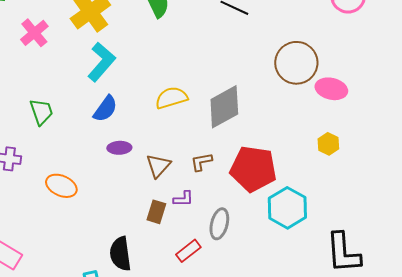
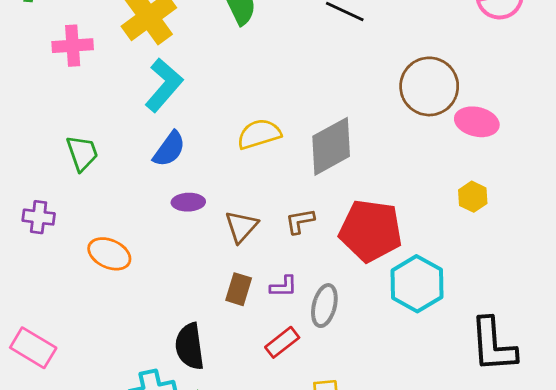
pink cross: (34, 33) -> (73, 46), turned 36
purple L-shape: (183, 199) -> (284, 286), moved

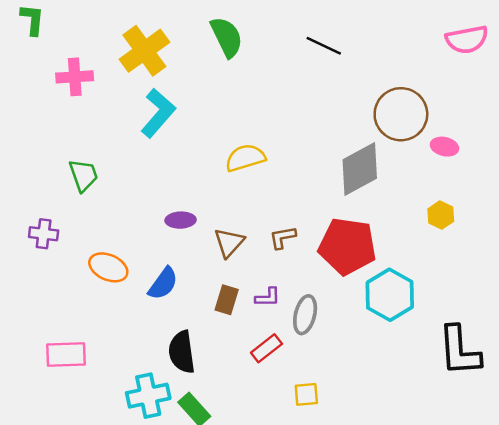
pink ellipse: (477, 122) -> (444, 147), size x0.7
gray diamond: (331, 146) -> (360, 169), moved
blue semicircle: (169, 149) -> (163, 284), moved
pink rectangle: (33, 348) -> (66, 355), moved, turned -33

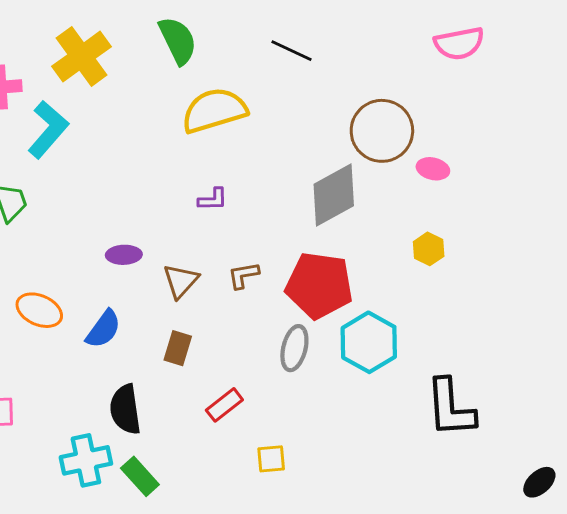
cyan L-shape: (158, 113) -> (48, 129), moved
yellow semicircle: (245, 158) -> (214, 110), moved, size x1.4
purple L-shape: (268, 297) -> (213, 199), moved
gray ellipse: (305, 315) -> (294, 348), moved

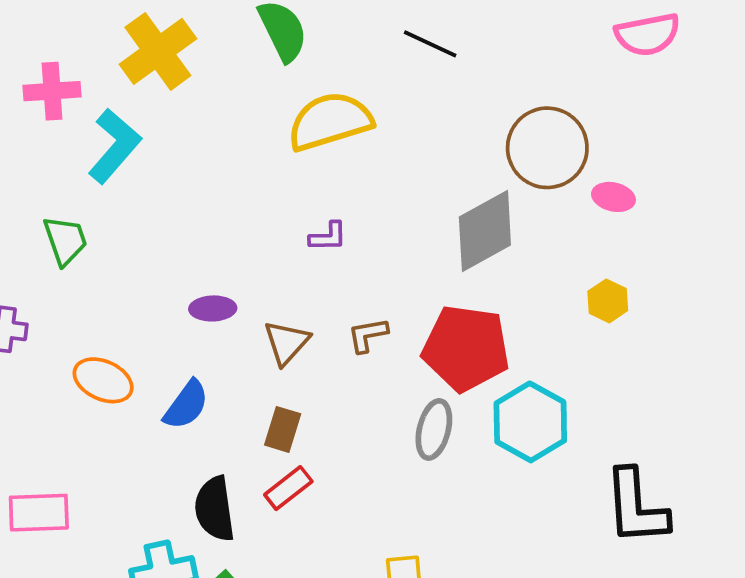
red rectangle: (224, 405) -> (288, 488), moved

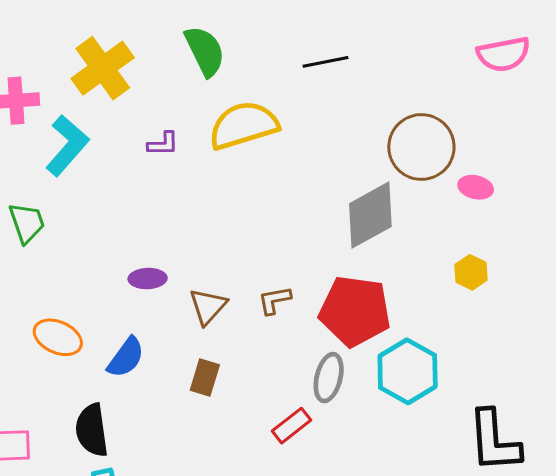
black line: (430, 44) -> (326, 62), turned -36
purple L-shape: (328, 237) -> (163, 144), moved
red rectangle: (288, 488) -> (291, 426), moved
black semicircle: (215, 509) -> (92, 430), moved

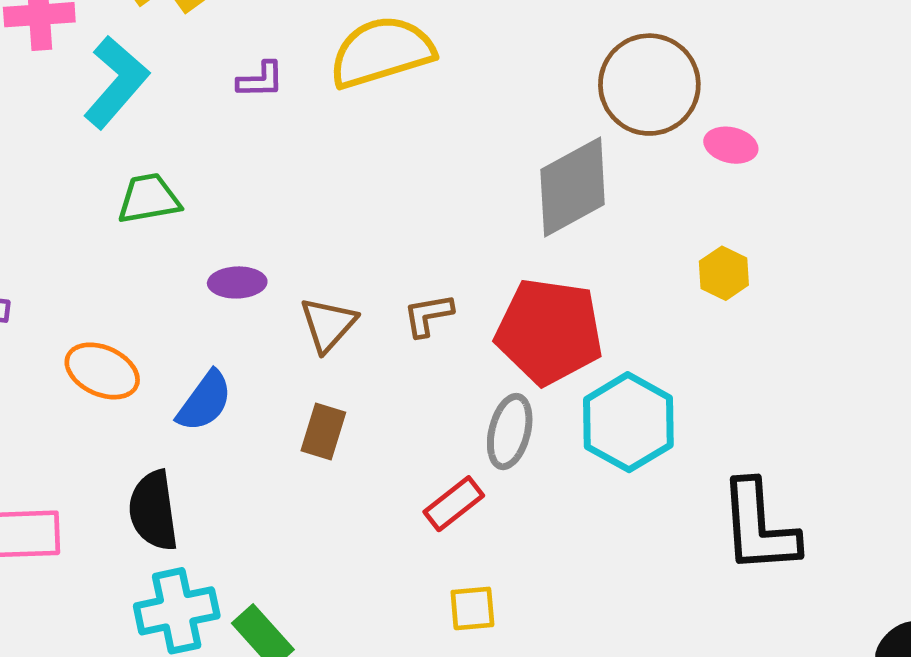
green trapezoid: (27, 223) -> (149, 199), moved, turned -81

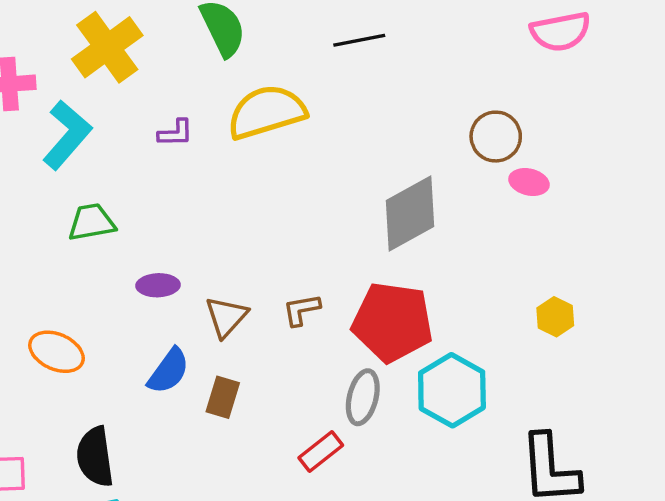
brown circle: (649, 85) -> (496, 137), moved, size x0.7
yellow hexagon: (724, 273) -> (555, 317), moved
blue semicircle: (205, 401) -> (168, 371), moved

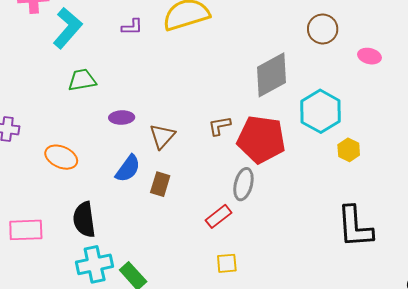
pink ellipse: (529, 182) -> (369, 56), moved
brown L-shape: (301, 310) -> (220, 126), moved
yellow hexagon: (555, 317) -> (349, 150), moved
cyan hexagon: (452, 390) -> (321, 111), moved

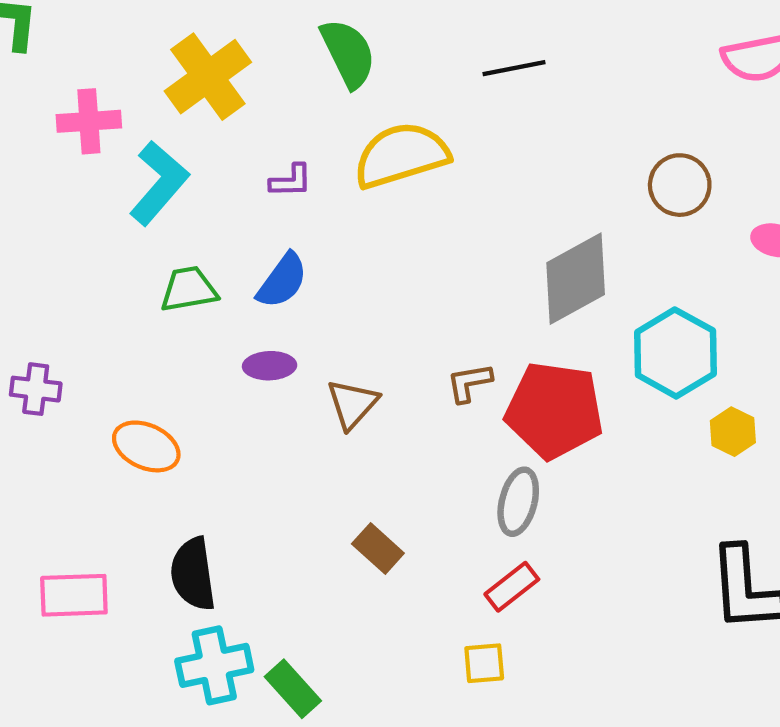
blue semicircle: (128, 169) -> (282, 281), moved
brown rectangle: (160, 184) -> (378, 548), moved, turned -65
red rectangle: (218, 216) -> (512, 587), moved

